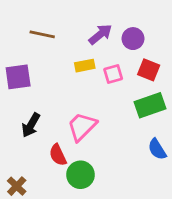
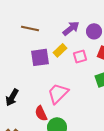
yellow rectangle: (85, 66) -> (60, 50), turned -32
purple square: (18, 77) -> (40, 57), moved
black arrow: (31, 125) -> (12, 97), moved

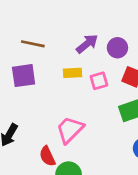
yellow rectangle: (60, 50) -> (73, 73), turned 40
purple square: (40, 57) -> (24, 76), moved

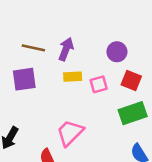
purple arrow: (87, 44) -> (66, 49), moved, turned -30

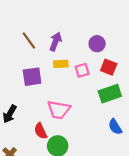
brown line: (33, 48) -> (29, 40), turned 42
purple square: (24, 79) -> (32, 77), moved
pink trapezoid: (70, 133) -> (59, 110), turned -125

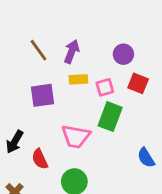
green rectangle: (110, 94) -> (110, 117), moved, turned -50
red semicircle: (41, 131) -> (40, 159), moved

